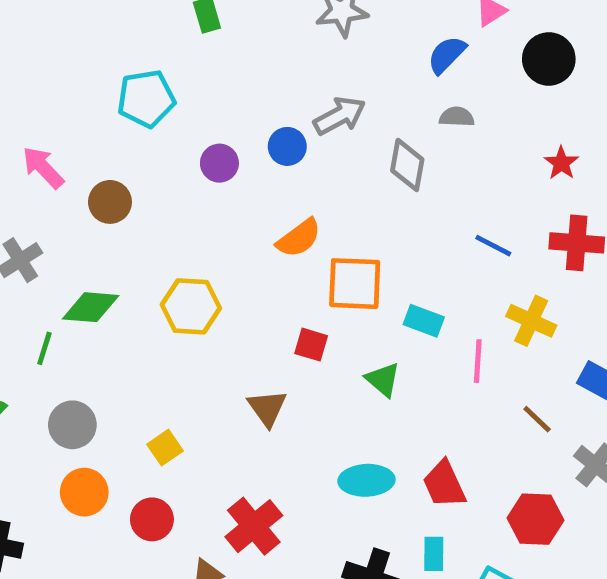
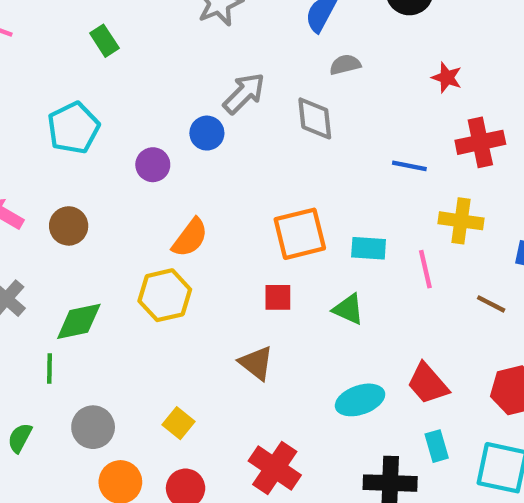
orange semicircle: (299, 238) -> (190, 238), moved

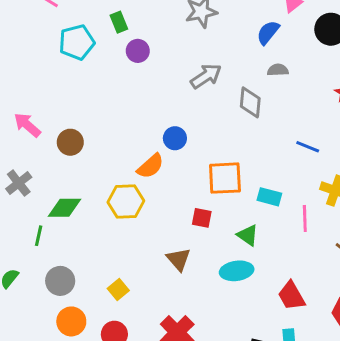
cyan pentagon: (73, 128) -> (77, 42), moved
blue circle: (207, 133) -> (175, 138), moved
purple circle: (153, 165) -> (138, 51), moved
cyan ellipse: (360, 400) -> (237, 271), moved

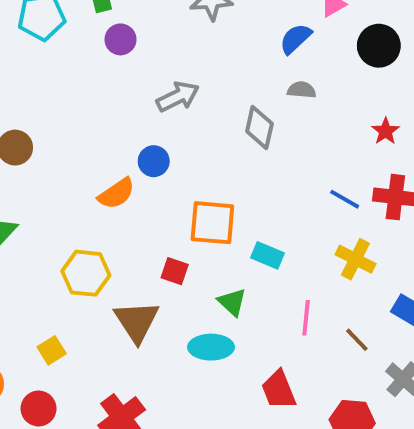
gray arrow: (206, 76) -> (178, 97), moved
blue line: (308, 147) -> (345, 199), moved
yellow hexagon: (126, 202) -> (86, 273), moved
pink line: (305, 218) -> (306, 318), moved
brown triangle: (179, 259) -> (137, 321), size x1.4

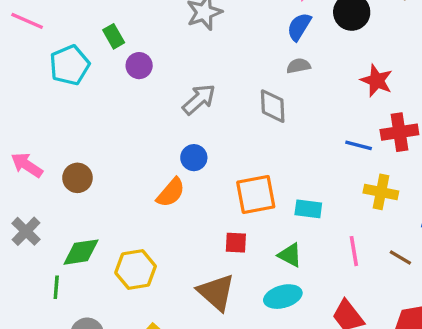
blue semicircle: (295, 39) -> (299, 27), moved
red star: (386, 131) -> (377, 81), size x1.4
yellow hexagon: (86, 273) -> (136, 270), moved

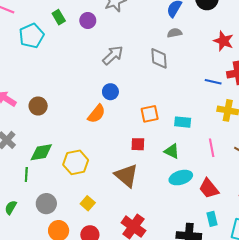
purple circle: (139, 66) -> (88, 20), moved
orange square: (256, 195) -> (150, 114), size x0.7
cyan ellipse: (283, 297) -> (181, 178), moved

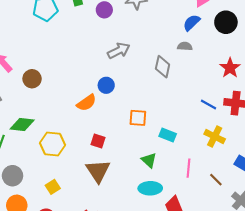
red square: (138, 144) -> (98, 141), moved

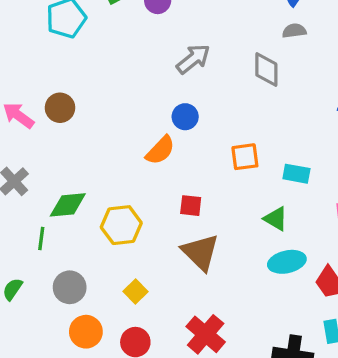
brown circle: (32, 79) -> (60, 108), moved

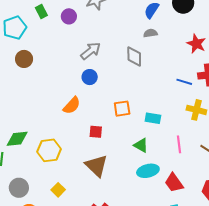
brown circle: (60, 108) -> (24, 59), moved
blue circle: (185, 117) -> (90, 77), moved
red square: (191, 206) -> (96, 132), moved

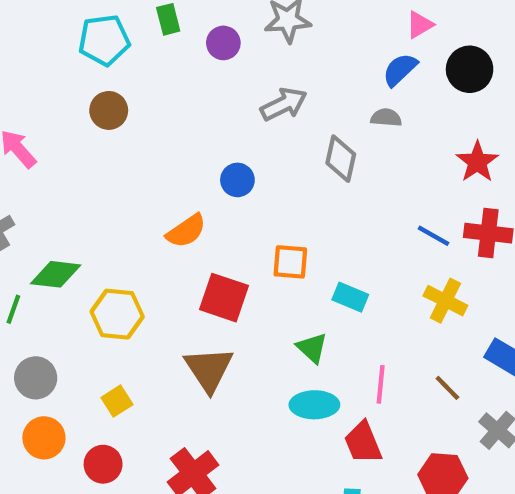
gray arrow: (91, 51) -> (284, 104), moved
red square: (96, 132) -> (224, 298), size x1.6
pink line: (179, 144) -> (381, 384), moved

